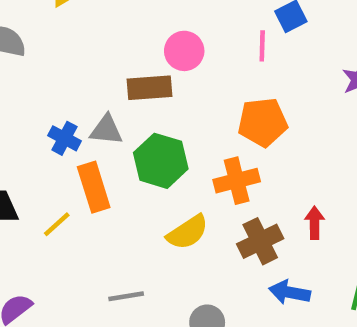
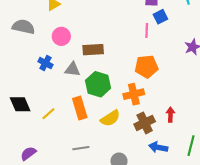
pink circle: (184, 51) -> (61, 36), moved
blue cross: (64, 138) -> (45, 63), moved
orange rectangle: (94, 187) -> (80, 108), moved

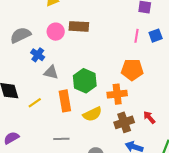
blue square: (160, 17) -> (156, 36), moved
gray semicircle: (23, 27) -> (20, 35), moved, turned -45
brown rectangle: (93, 50) -> (79, 26), moved
gray triangle: (72, 69) -> (51, 72), moved
red arrow: (170, 114) -> (149, 117), turned -48

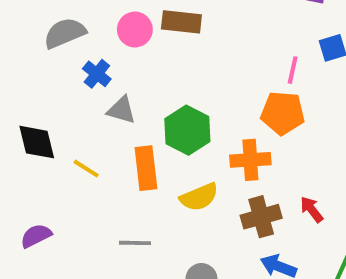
pink line: (137, 36) -> (293, 70), moved
yellow line: (35, 103) -> (86, 169), turned 64

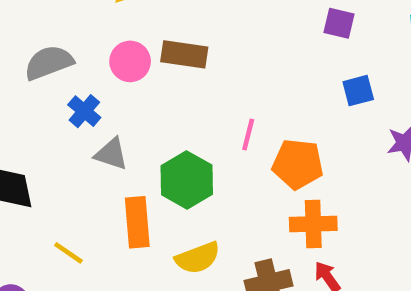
pink line: (293, 70) -> (248, 134), moved
orange cross: (250, 160) -> (313, 224), moved
yellow line: (86, 169) -> (68, 253), moved

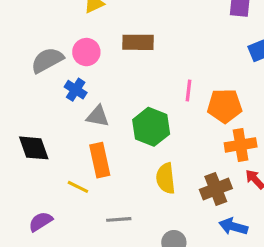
pink circle: (130, 61) -> (86, 52), moved
orange rectangle: (137, 222) -> (100, 160), moved
yellow semicircle: (198, 258) -> (166, 178), turned 112

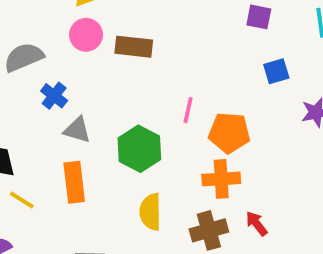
pink circle: (86, 52) -> (86, 35), moved
orange cross: (241, 145) -> (221, 179), moved
yellow line: (78, 187) -> (22, 200), moved

